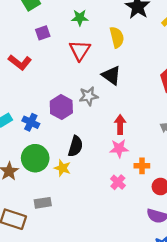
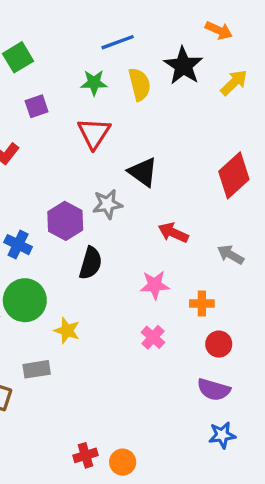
yellow semicircle: (117, 37) -> (139, 84), moved
red arrow: (120, 124) -> (173, 233), moved, turned -66
black semicircle: (75, 146) -> (91, 263), moved
orange cross: (142, 166) -> (202, 304), moved
yellow star: (62, 168) -> (67, 331), moved

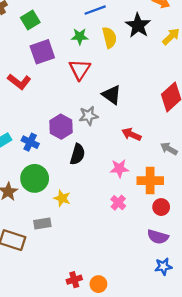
purple square: (37, 106) -> (42, 52), size x1.6
orange cross: (202, 304) -> (150, 181), size x1.6

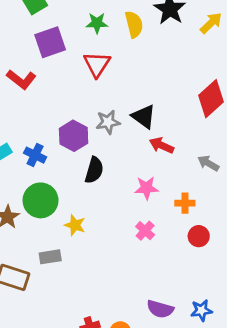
black triangle: (112, 95) -> (144, 117), moved
orange cross: (150, 181) -> (185, 203), size x0.6
purple semicircle: (158, 237) -> (160, 309), moved

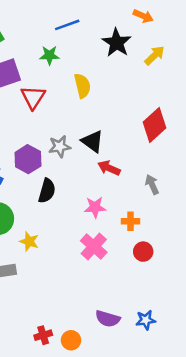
yellow semicircle: (134, 24) -> (82, 86), moved
red triangle: (97, 64) -> (33, 97), moved
gray arrow: (208, 163) -> (152, 184), turned 36
pink cross: (145, 231) -> (94, 247), size x1.5

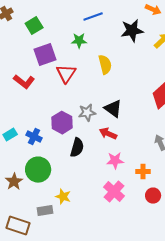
black star: (117, 43) -> (132, 31), turned 30
red arrow: (109, 168) -> (108, 134), moved
yellow star: (29, 241) -> (63, 197), moved

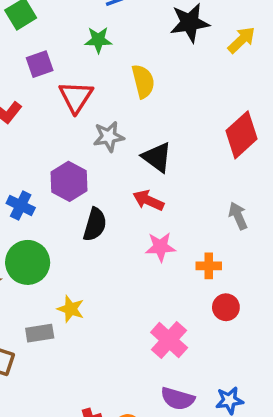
purple square: (45, 55) -> (40, 64), size x0.7
gray star: (87, 113) -> (109, 137), moved
pink cross: (114, 192) -> (169, 340), moved

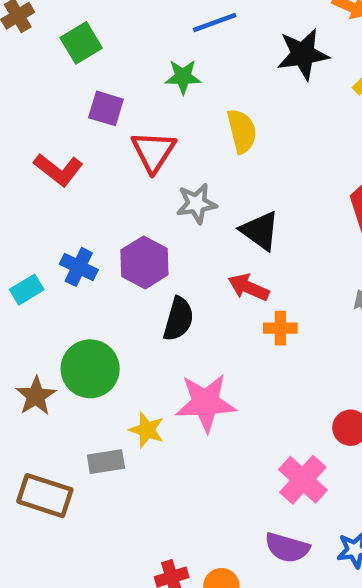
purple square: (40, 64) -> (106, 108), turned 36
blue cross: (21, 205) -> (79, 267), moved
pink star: (160, 247) -> (206, 403), moved, size x1.5
orange cross: (209, 266) -> (280, 328), moved
pink cross: (169, 340) -> (303, 480), moved

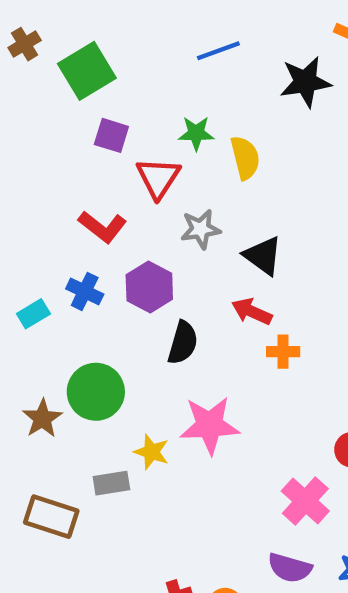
green square: (81, 43) -> (87, 71), size x1.4
green star: (183, 77) -> (196, 133), moved
red L-shape: (58, 170) -> (103, 227), moved

